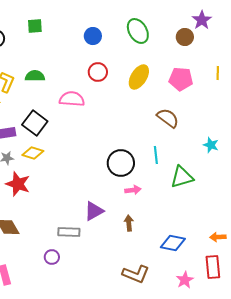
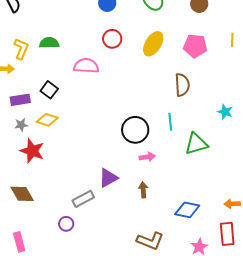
brown semicircle: (168, 118) -> (182, 85), turned 50
black square: (35, 123) -> (49, 90), size x0.7
gray rectangle: (69, 232) -> (83, 199), turned -30

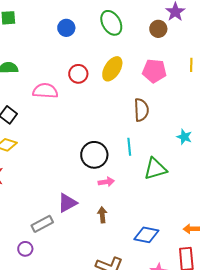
red circle: (112, 39) -> (78, 74), moved

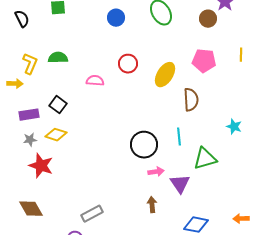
yellow ellipse: (112, 69) -> (165, 75), moved
pink semicircle: (45, 91) -> (95, 81), size x0.7
purple triangle: (67, 203) -> (180, 184), moved, turned -35

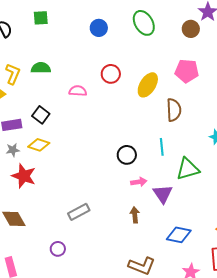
black circle: (144, 145) -> (127, 155), size x0.7
gray rectangle: (92, 214) -> (79, 212), moved

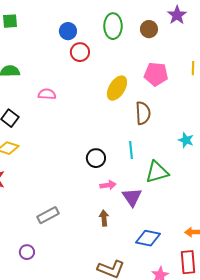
green ellipse: (144, 23) -> (113, 26), turned 30
brown circle: (191, 29) -> (149, 29), moved
red circle: (111, 74) -> (80, 52), moved

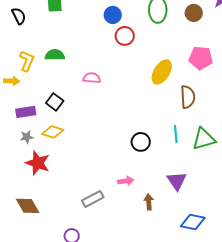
green triangle: (157, 172) -> (204, 139), moved
pink arrow: (108, 185) -> (126, 181), moved

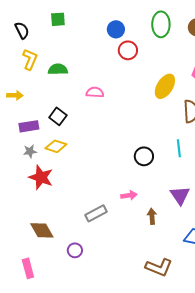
yellow L-shape: (27, 61) -> (30, 59), moved
brown diamond: (28, 206) -> (42, 230), moved

